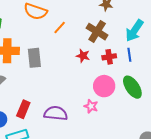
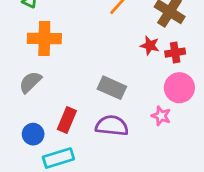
red cross: (109, 57) -> (175, 53), moved
gray rectangle: (34, 58) -> (112, 88), moved, turned -60

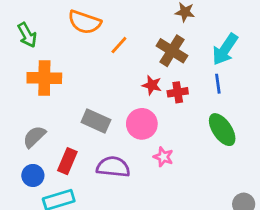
gray semicircle: (30, 82) -> (34, 137), moved
gray rectangle: (112, 88) -> (96, 121), moved
pink circle: (179, 88) -> (142, 124), moved

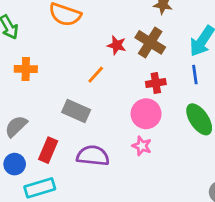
orange line: (119, 45) -> (96, 75), moved
orange cross: (44, 78) -> (26, 69), size x0.7
red star: (152, 85) -> (117, 45), moved
pink circle: (142, 124) -> (146, 114), moved

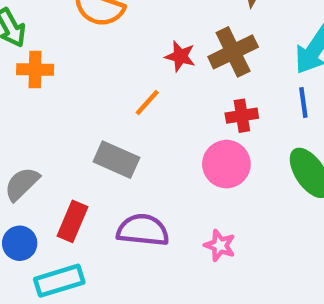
brown cross: (150, 42) -> (233, 52), turned 32
orange cross: (26, 69) -> (35, 69), moved
pink star: (142, 146) -> (220, 245), moved

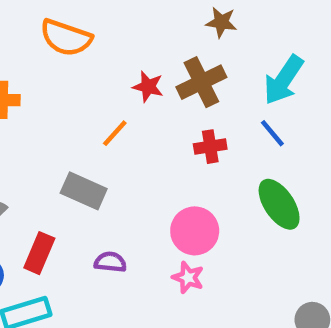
blue line: (303, 102) -> (272, 133), turned -32
pink circle: (226, 164) -> (195, 231), moved
purple semicircle: (143, 230) -> (110, 262), size x0.6

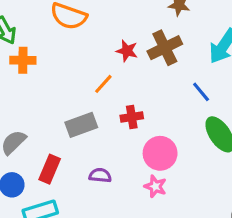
blue line: (272, 133) -> (201, 92), moved
red cross: (210, 147) -> (132, 117), moved
gray rectangle: (84, 191) -> (81, 125), turned -44

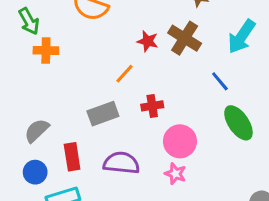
brown cross: (165, 48) -> (185, 38), turned -32
red rectangle: (50, 169) -> (72, 157), turned -32
purple semicircle: (100, 175) -> (121, 163), size x1.6

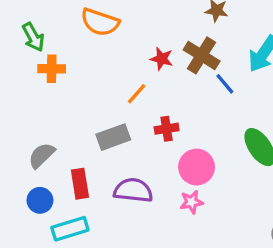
blue line: (220, 81) -> (225, 84), moved
pink star: (175, 174) -> (192, 202), turned -30

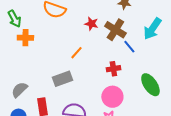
red star: (162, 59) -> (91, 24), moved
red cross: (167, 129) -> (113, 69), moved

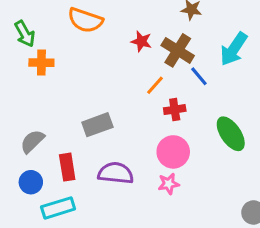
orange line: (76, 53) -> (155, 85), moved

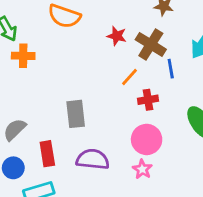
blue line: (199, 76) -> (171, 69), turned 30
gray rectangle: (97, 125) -> (76, 114), turned -76
pink star: (169, 184) -> (142, 169), turned -30

